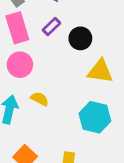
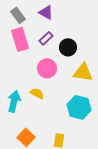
pink circle: (20, 65) -> (47, 68), moved

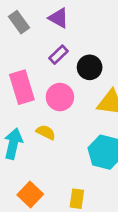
pink rectangle: (20, 39) -> (22, 87), moved

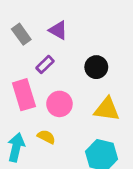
purple rectangle: (59, 55) -> (45, 64), moved
black circle: (90, 67) -> (96, 67), moved

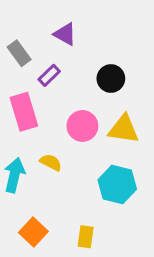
gray rectangle: (21, 34) -> (19, 53), moved
pink circle: (59, 104) -> (82, 126), moved

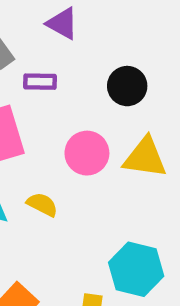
purple rectangle: (49, 75) -> (40, 82), turned 45
cyan hexagon: (117, 185) -> (136, 269), moved

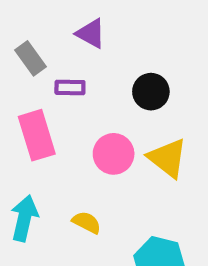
yellow triangle: (145, 158) -> (168, 158), turned 30
yellow semicircle: (42, 204) -> (87, 222), moved

